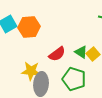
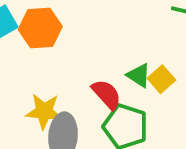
red semicircle: (57, 54) -> (107, 94), moved, turned -96

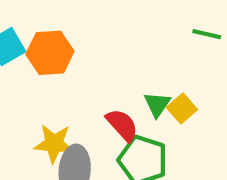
green triangle: (139, 75) -> (157, 104), turned 32

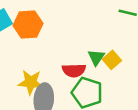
red semicircle: (122, 125) -> (74, 70), turned 130

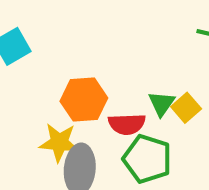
orange hexagon: (28, 25) -> (84, 100), moved

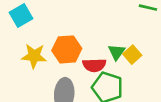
yellow star: (59, 142) -> (34, 56), moved

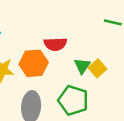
red semicircle: (94, 65) -> (55, 44), moved

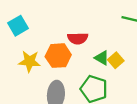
green triangle: (82, 66) -> (102, 58), turned -35

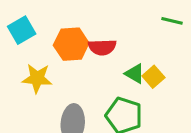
orange hexagon: (58, 56) -> (71, 44), moved

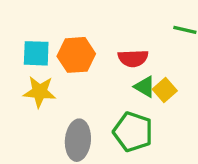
cyan square: (22, 30) -> (36, 53), moved, turned 32
red semicircle: (102, 47) -> (133, 58), moved

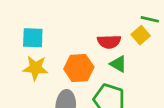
orange hexagon: (76, 55) -> (79, 68), moved
yellow square: (165, 90) -> (141, 35), moved

